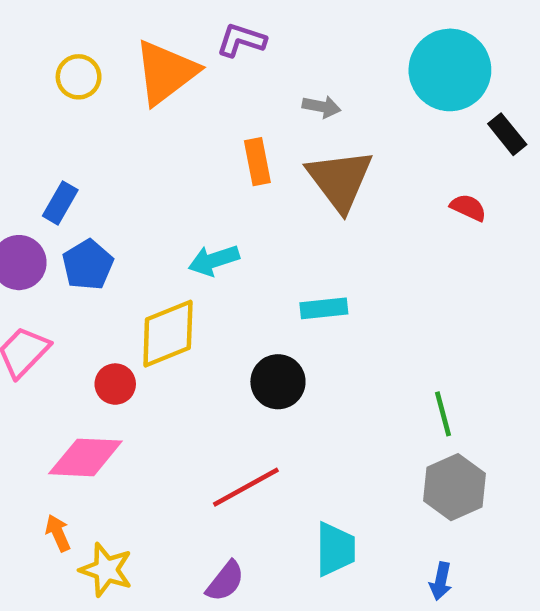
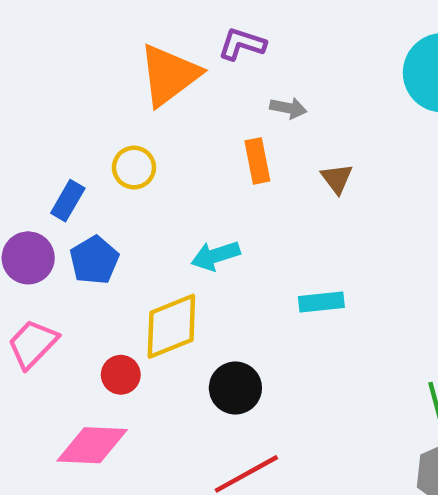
yellow circle: (79, 77) -> (134, 168), moved
gray arrow: (322, 107) -> (288, 108), moved
brown triangle: (340, 180) -> (337, 179), size x0.5
black circle: (278, 382) -> (235, 388), moved

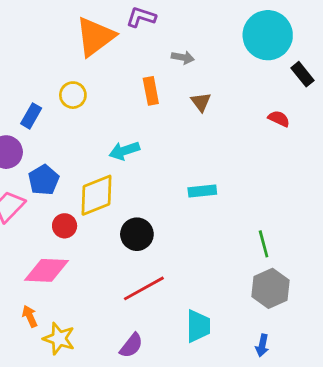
gray arrow: (288, 108) -> (183, 57), moved
blue pentagon: (94, 260) -> (44, 180), moved
cyan rectangle: (321, 302) -> (202, 191), moved

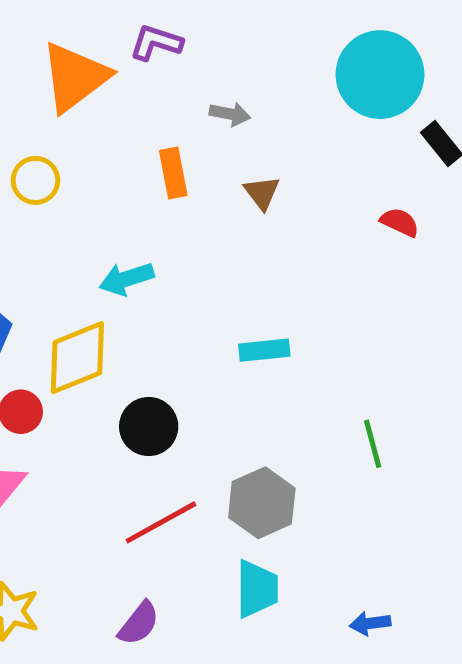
gray hexagon: (270, 288) -> (262, 503), moved
blue arrow: (262, 345) -> (370, 623), turned 70

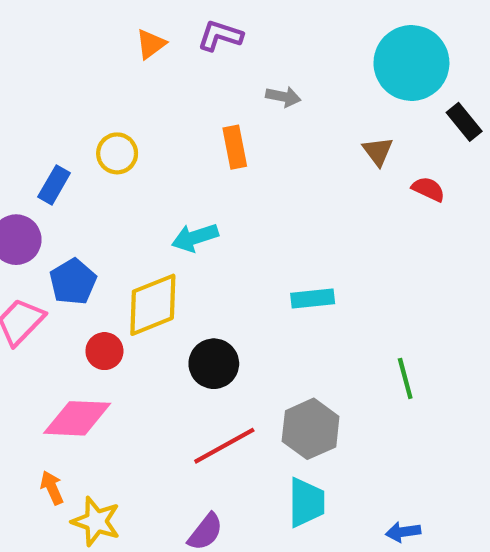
orange triangle: (75, 77) -> (151, 44), moved, size x0.5
brown triangle: (262, 193) -> (378, 151), moved

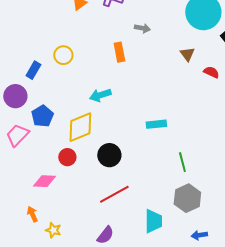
red circle: (104, 351) -> (67, 157), moved
green line: (405, 378) -> (182, 162), moved
pink diamond: (77, 418) -> (44, 181), size x0.7
gray hexagon: (311, 429) -> (187, 198), moved
yellow star: (96, 521) -> (53, 230), size x0.7

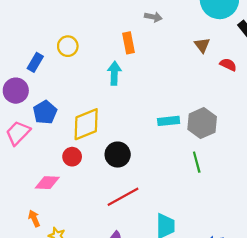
cyan arrow: (100, 95) -> (114, 73), moved, turned 110
gray hexagon: (187, 198) -> (202, 123), moved

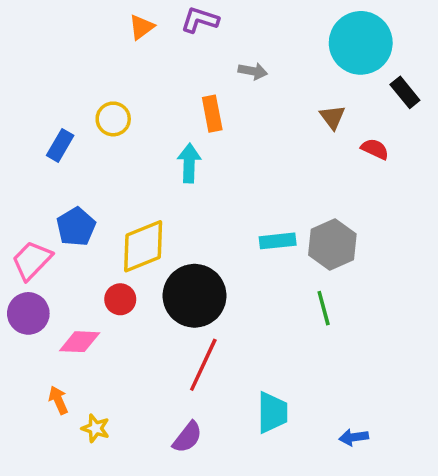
purple circle: (16, 91) -> (28, 313), moved
black circle: (118, 155) -> (195, 296), size x1.5
red line: (123, 197) -> (203, 365), turned -36

